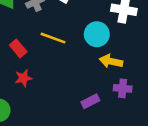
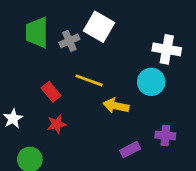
cyan circle: (97, 34) -> (151, 82), moved
yellow arrow: (111, 61) -> (116, 106), moved

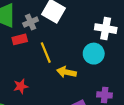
yellow line: (89, 80) -> (46, 53), turned 48
red rectangle: (51, 92) -> (20, 39), moved, turned -64

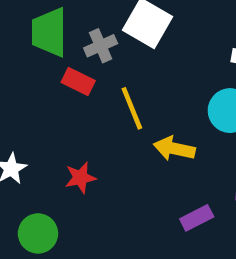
red rectangle: (20, 39) -> (78, 81), turned 40

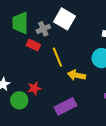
purple rectangle: (197, 218) -> (65, 106), moved, size x1.5
green circle: (38, 233) -> (19, 100), moved

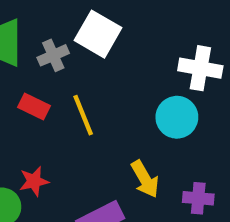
red rectangle: (33, 45) -> (34, 107), moved
yellow arrow: (77, 75) -> (145, 179), moved, turned -132

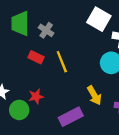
white square: (98, 34) -> (99, 19), moved
gray cross: (53, 55) -> (46, 30), turned -32

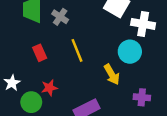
red rectangle: (36, 57) -> (40, 53), moved, turned 40
yellow arrow: (94, 95) -> (112, 74), moved

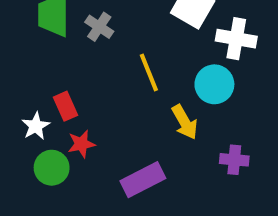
yellow line: (77, 50) -> (149, 72), moved
red rectangle: (40, 53) -> (65, 106), moved
white star: (12, 83) -> (36, 126), moved

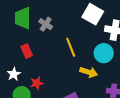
red rectangle: (65, 106) -> (27, 51), moved
yellow arrow: (185, 122) -> (89, 72), turned -42

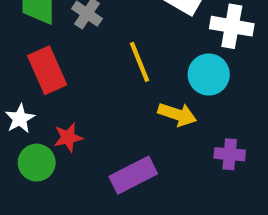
red rectangle: (27, 51) -> (47, 70), size x1.5

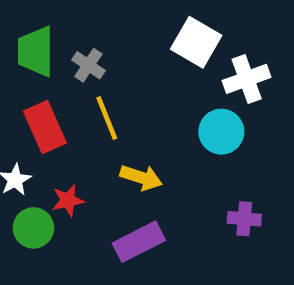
white cross: (232, 26) -> (247, 79), turned -30
yellow line: (139, 62) -> (107, 118), moved
yellow arrow: (177, 114) -> (141, 177), moved

